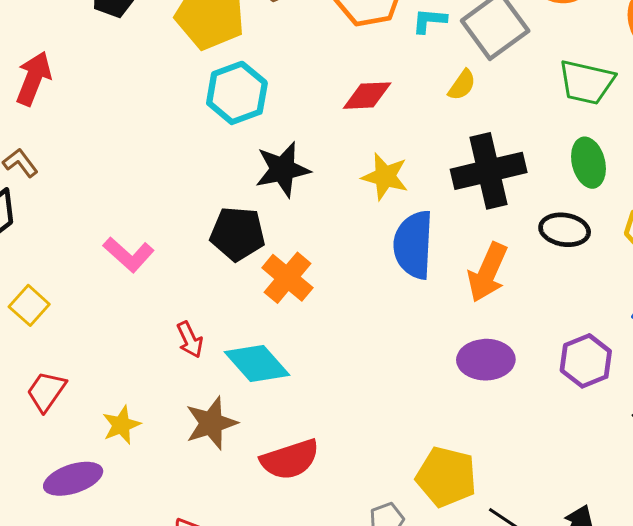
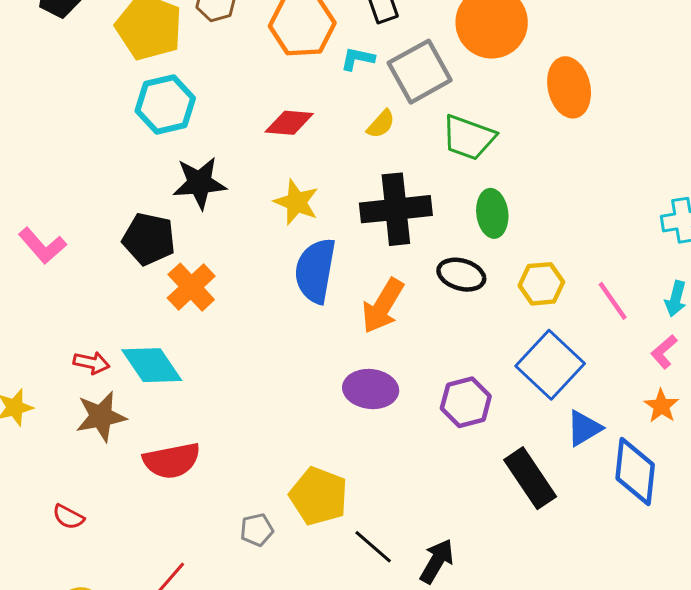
green trapezoid: (587, 82) -> (469, 138), moved
red arrow: (190, 340) -> (92, 363), moved, turned -60

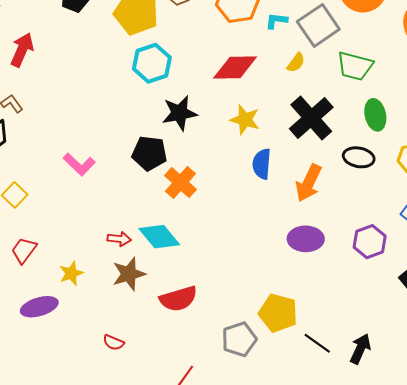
red diamond: (289, 123) -> (235, 68), size x1.4
black cross: (396, 209) -> (311, 118), turned -30
blue semicircle: (315, 271) -> (262, 164), size x0.7
gray pentagon: (257, 530) -> (239, 339), size x1.6

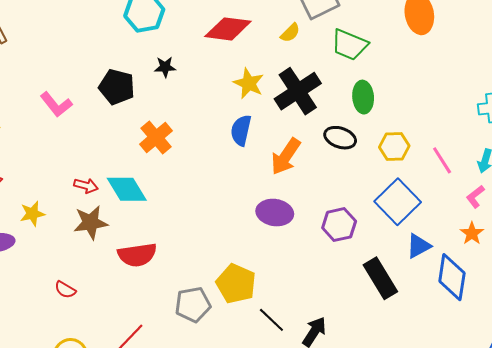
black star: (179, 113) -> (165, 67), size x0.6
yellow star: (245, 120) -> (249, 83), moved
black pentagon: (149, 153) -> (117, 87), moved

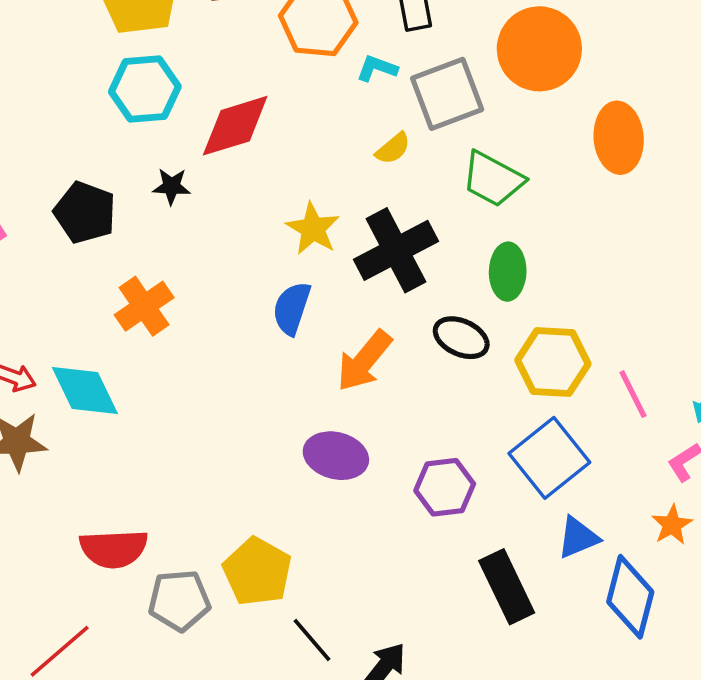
red diamond: (228, 29) -> (235, 126), moved, turned -30
yellow hexagon: (394, 146) -> (553, 362), size x1.4
red semicircle: (137, 255) -> (114, 549), moved

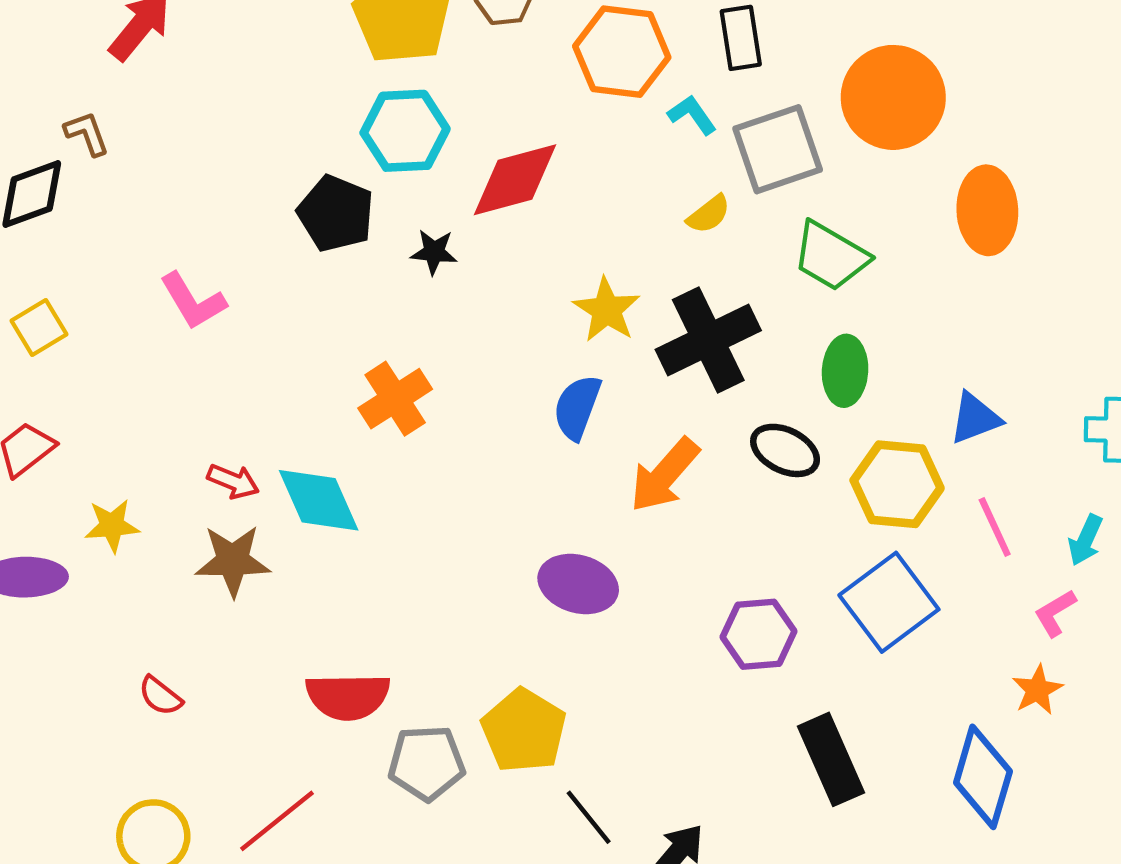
cyan L-shape: (377, 68) -> (692, 115), turned 33
black pentagon: (85, 212) -> (336, 214), moved
purple ellipse: (336, 456) -> (578, 584), moved
blue triangle: (578, 538) -> (975, 418), moved

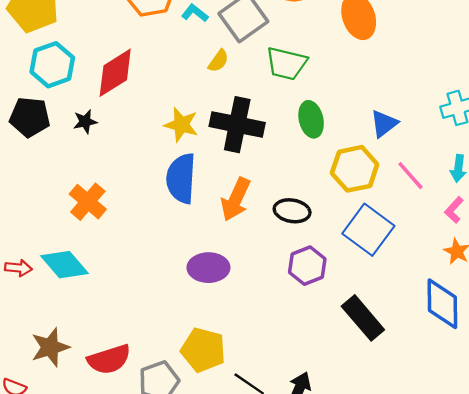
black cross: (708, 340) -> (237, 125), turned -36
blue semicircle: (577, 407) -> (181, 178), size x1.4
black ellipse: (785, 450) -> (292, 211), moved
brown star: (233, 561) -> (50, 347), moved

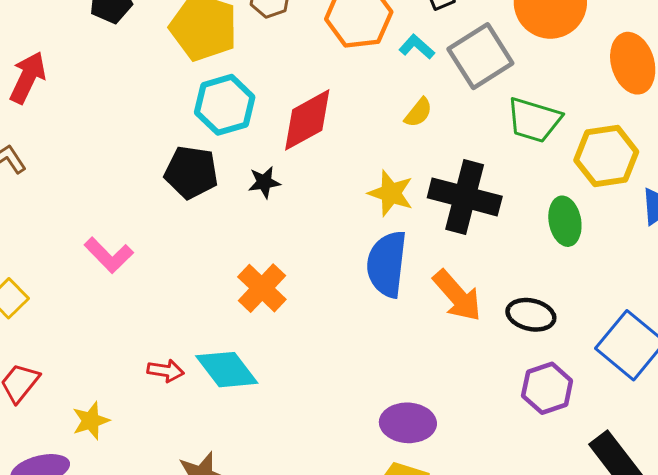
yellow semicircle: (218, 61) -> (418, 113), moved
green ellipse: (311, 119) -> (565, 221), moved
yellow hexagon: (355, 169) -> (606, 156), moved
orange arrow: (236, 199) -> (457, 296), turned -69
purple ellipse: (208, 268) -> (408, 423), moved

